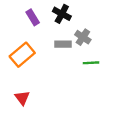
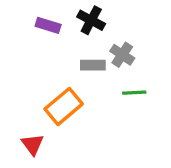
purple rectangle: (33, 17) -> (48, 25), turned -42
orange rectangle: (22, 55) -> (64, 106), moved

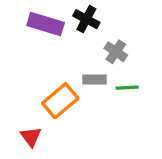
purple rectangle: (48, 25) -> (46, 24), size x1.5
gray rectangle: (93, 65) -> (95, 80), moved

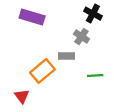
black cross: (86, 19) -> (93, 14), moved
green line: (127, 88) -> (95, 76), moved

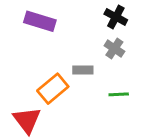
gray cross: (81, 36) -> (114, 49), moved
red triangle: (22, 96) -> (27, 120), size x1.5

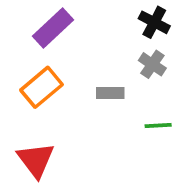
purple rectangle: (40, 21) -> (53, 28), turned -60
orange rectangle: (53, 89) -> (42, 87), moved

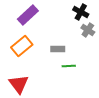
gray cross: (152, 64) -> (88, 30), moved
green line: (158, 125) -> (69, 66), moved

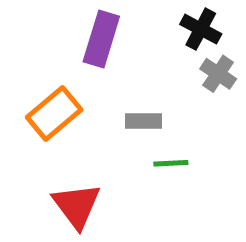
purple rectangle: (28, 15) -> (101, 39), moved, turned -30
red triangle: (19, 84) -> (76, 205), moved

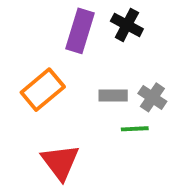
black cross: (201, 29) -> (127, 25), moved
gray cross: (218, 74) -> (152, 97), moved

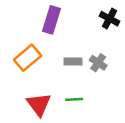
black cross: (127, 25) -> (110, 19), moved
green line: (135, 129) -> (74, 99), moved

